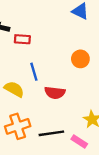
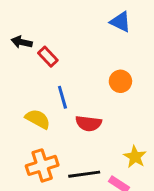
red rectangle: (22, 39) -> (48, 57), turned 42

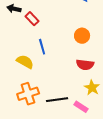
red semicircle: (89, 123) -> (85, 65), moved

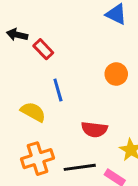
red semicircle: (85, 65) -> (94, 129), moved

